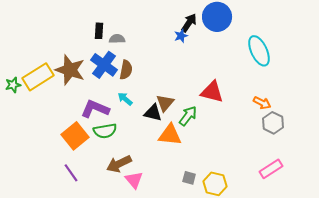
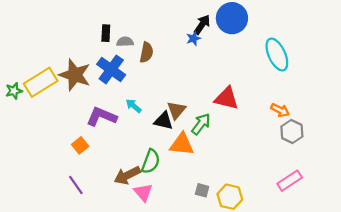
brown semicircle: (126, 70) -> (146, 52), moved
green semicircle: (105, 131) -> (151, 161), moved, turned -60
orange square: (75, 136) -> (80, 145), size x0.6

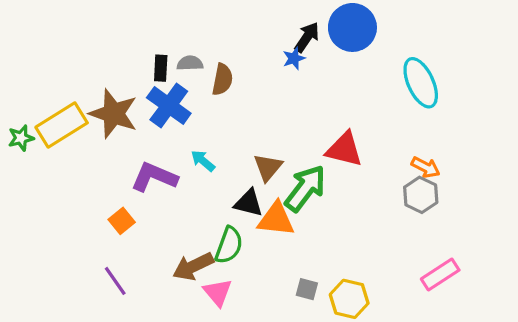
black rectangle: (106, 33) -> (161, 68), moved
black triangle: (164, 121) -> (248, 203), moved
green arrow: (201, 124) -> (305, 188), size x1.4
gray hexagon: (292, 131) -> (421, 195), moved

